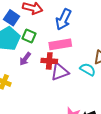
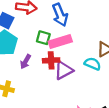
blue arrow: (63, 19) -> (60, 15), turned -40
green square: (29, 36) -> (43, 38), moved

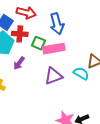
red cross: (51, 60) -> (20, 34), moved

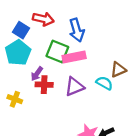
red cross: (20, 34) -> (44, 85), moved
green square: (39, 43) -> (57, 51), size x1.5

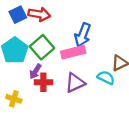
blue square: (21, 30) -> (18, 15), moved, turned 35
blue arrow: (77, 30) -> (83, 35), moved, turned 40
green square: (57, 51) -> (42, 47), moved, turned 30

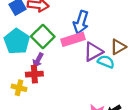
red cross: (43, 82) -> (34, 74), moved
purple triangle: (75, 83) -> (93, 52), moved

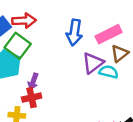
green square: (43, 37) -> (18, 46), moved
pink rectangle: (73, 39) -> (109, 34), moved

